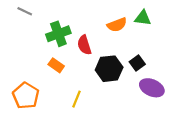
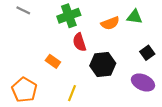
green cross: (58, 34) -> (69, 16), moved
black square: (137, 63) -> (147, 53), moved

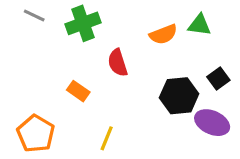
green cross: (69, 16) -> (83, 23), moved
black hexagon: (103, 64) -> (179, 96), moved

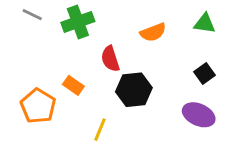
green triangle: (200, 25) -> (205, 23), moved
black hexagon: (179, 96) -> (134, 90), moved
orange pentagon: (36, 134) -> (38, 106), moved

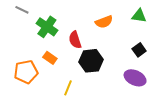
green cross: (78, 22) -> (47, 27), moved, turned -35
orange pentagon: (38, 106) -> (26, 72), turned 30

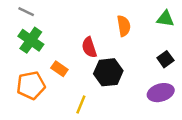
orange semicircle: (104, 22) -> (124, 26), turned -78
green cross: (47, 27) -> (31, 40), moved
purple ellipse: (135, 78) -> (161, 93), turned -40

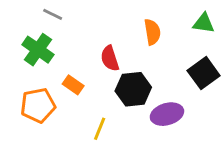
gray line: (26, 12) -> (53, 14), moved
black square: (165, 59) -> (204, 73), size x1.5
purple ellipse: (161, 93) -> (167, 114), moved

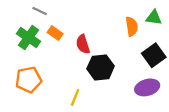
orange semicircle: (152, 32) -> (132, 26), moved
orange rectangle: (73, 85) -> (55, 33), moved
purple ellipse: (167, 114) -> (147, 87), moved

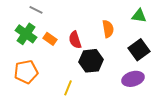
orange semicircle: (132, 26) -> (108, 29), moved
orange rectangle: (55, 33) -> (50, 39), moved

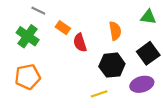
orange rectangle: (50, 39) -> (63, 28), moved
black hexagon: (91, 61) -> (112, 65), moved
yellow line: (68, 88) -> (99, 94), moved, turned 49

